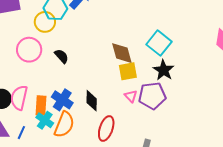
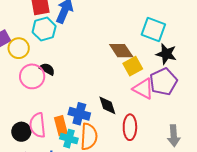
yellow circle: (45, 22) -> (19, 48), moved
black semicircle: (61, 56) -> (47, 69), moved
pink triangle: (131, 96) -> (143, 89), size x1.6

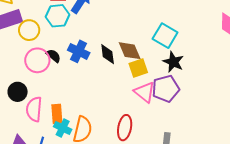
black diamond: (107, 105) -> (108, 54), moved
blue cross: (79, 114) -> (79, 51), moved
black circle: (21, 132) -> (18, 92), moved

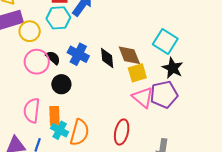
black circle: (18, 92) -> (61, 84), moved

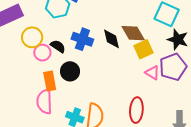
yellow circle: (30, 31) -> (32, 37), moved
pink circle: (37, 62) -> (42, 53), size x0.7
pink triangle: (143, 97) -> (152, 73), size x0.7
orange rectangle: (54, 116) -> (50, 81), moved

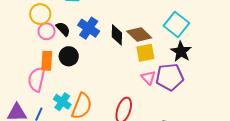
brown diamond: (133, 33) -> (139, 34), turned -30

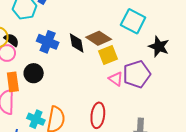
black semicircle: (63, 29) -> (12, 40), moved
black star: (181, 52) -> (159, 46), moved

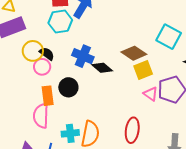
black diamond: (77, 43) -> (102, 68), moved, turned -40
cyan cross: (36, 119) -> (70, 133), turned -30

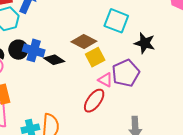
black circle: (68, 87) -> (18, 50), moved
red ellipse: (132, 130) -> (94, 101), moved, turned 35

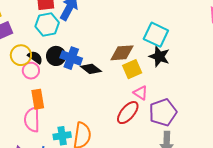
brown diamond: (84, 41) -> (122, 53), turned -35
black star: (145, 43) -> (159, 56), moved
purple pentagon: (126, 73) -> (163, 112), moved

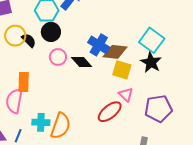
black circle: (56, 56) -> (51, 32), moved
blue cross: (71, 58) -> (99, 45), moved
yellow square: (132, 69) -> (122, 70), turned 30
pink circle: (31, 71) -> (58, 57), moved
purple pentagon: (163, 112) -> (158, 109), moved

